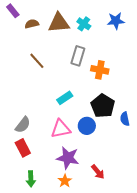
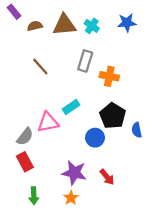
pink triangle: (61, 129) -> (48, 122), moved
red arrow: (98, 172) -> (107, 177), moved

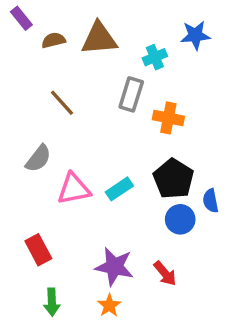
cyan cross: (92, 26) -> (155, 57), moved, turned 32
cyan rectangle: (71, 107) -> (119, 189), moved
gray semicircle: (25, 137) -> (38, 159), moved
blue circle: (95, 138) -> (180, 219), moved

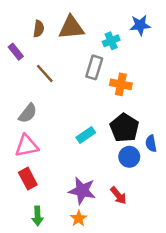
purple rectangle: (21, 18) -> (16, 52), moved
brown semicircle: (54, 40) -> (39, 29), turned 112
pink triangle: (74, 189) -> (27, 146), moved

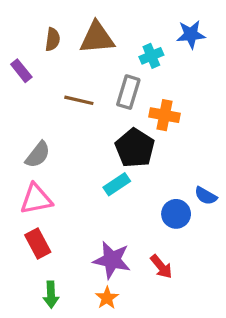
brown line: (45, 73) -> (79, 100), moved, turned -35
black pentagon: (124, 128) -> (135, 148), moved
blue semicircle: (151, 144) -> (206, 196), turned -49

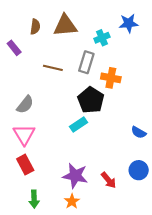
pink triangle: (36, 199) -> (24, 135), turned -50
blue circle: (176, 214) -> (139, 170), moved

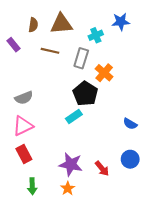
brown line: (53, 68) -> (50, 51), moved
orange cross: (111, 78) -> (104, 73), turned 30
gray semicircle: (25, 105) -> (24, 98), turned 30
pink triangle: (24, 135) -> (23, 126), turned 35

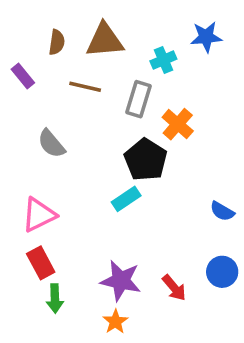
gray semicircle: (24, 98) -> (51, 144), moved, turned 72
green arrow: (32, 186) -> (55, 298), moved

